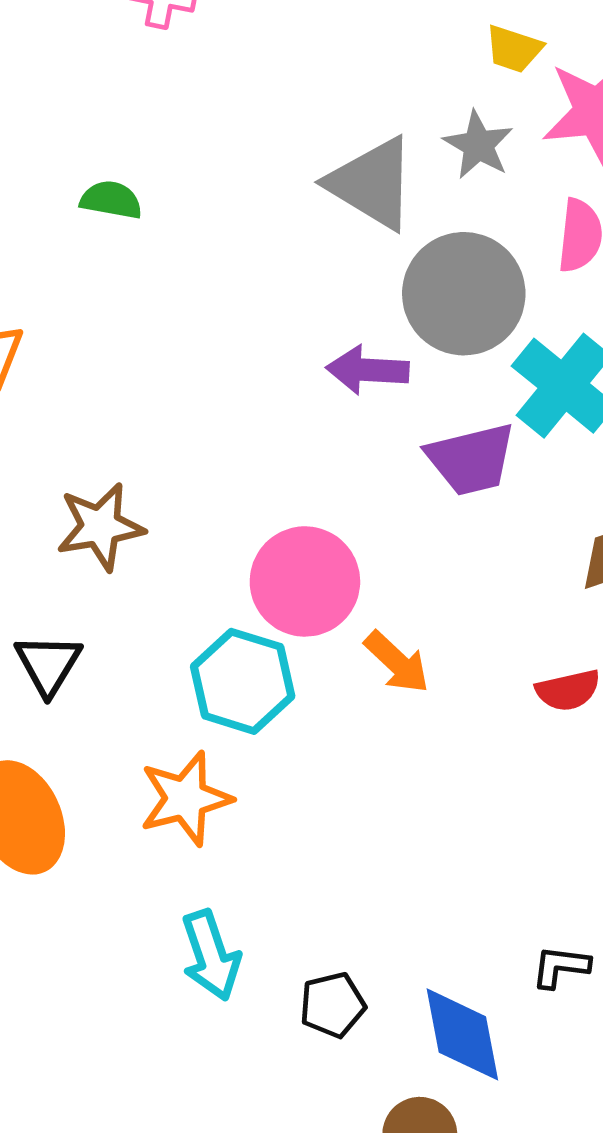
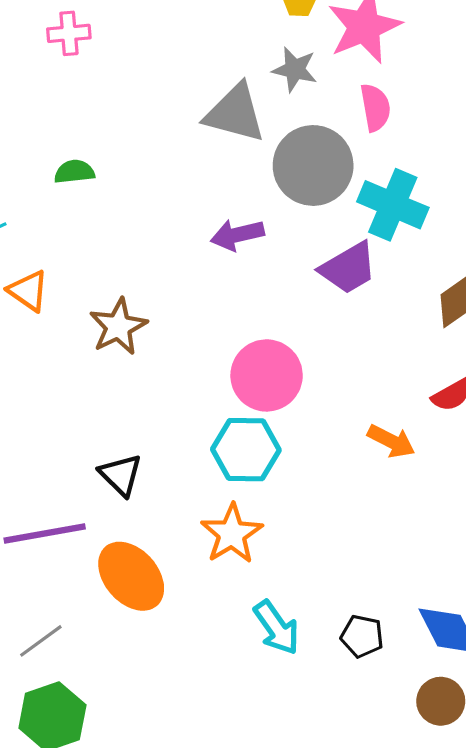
purple arrow: (367, 370) -> (237, 235), moved
brown star: (100, 527) -> (118, 327), moved
orange arrow: (397, 662) -> (391, 441), moved
black pentagon: (333, 1005) -> (362, 636), turned -30

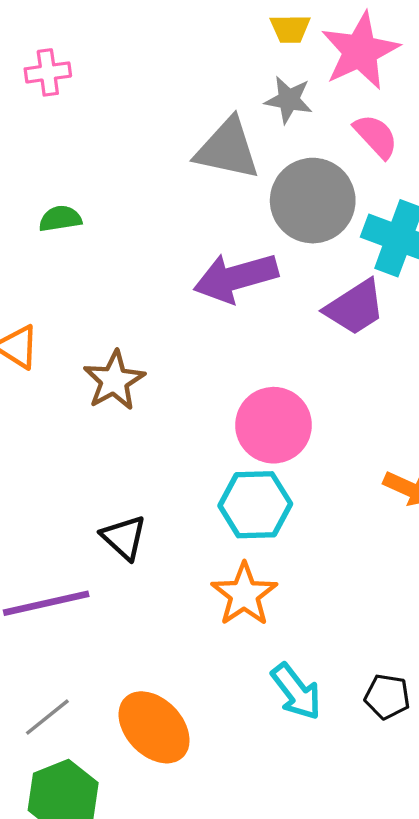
pink semicircle: (375, 107) -> (376, 136), turned -30
purple arrow: (237, 235) -> (236, 278), size x1.5
orange ellipse: (131, 576) -> (154, 727), moved

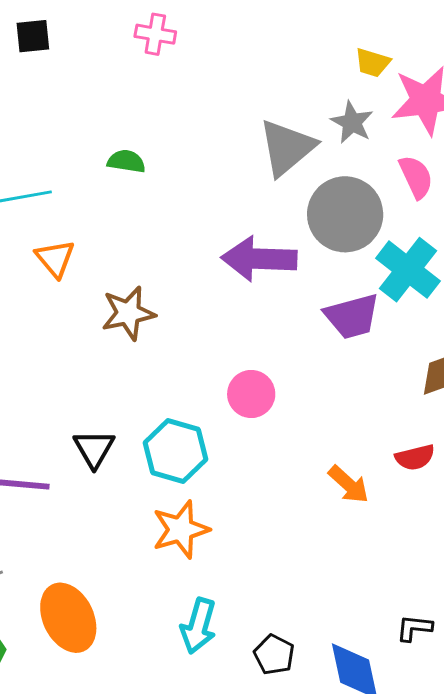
gray triangle: (227, 149) -> (287, 148), turned 50
pink circle: (274, 425) -> (251, 394), size x0.7
cyan hexagon: (255, 505) -> (176, 451), moved
cyan arrow: (296, 692) -> (198, 626), turned 36

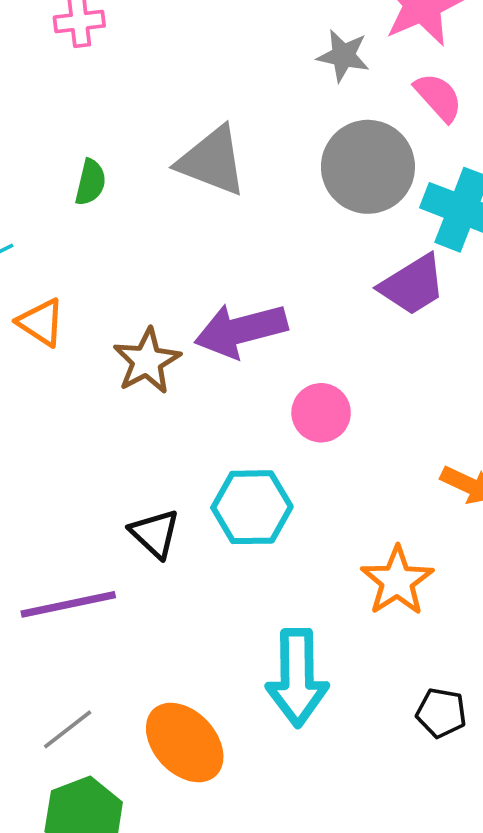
gray triangle: (287, 148) -> (212, 161), moved, turned -42
green semicircle: (126, 161) -> (90, 182), turned 111
purple arrow: (259, 259) -> (241, 330), moved
orange star: (181, 530) -> (397, 581), moved
cyan arrow: (198, 626) -> (297, 678), moved, size x1.4

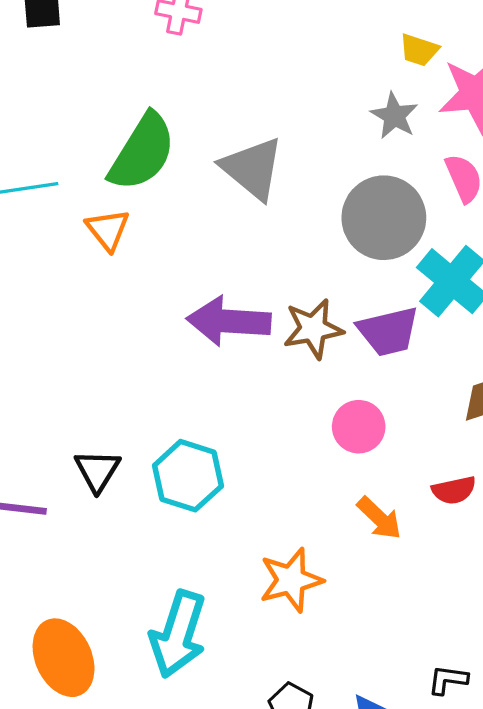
green semicircle: (90, 182) -> (142, 152), size x2.0
orange triangle: (41, 322) -> (108, 230), moved
brown star: (147, 361) -> (313, 329), moved
pink circle: (321, 413) -> (359, 427), moved

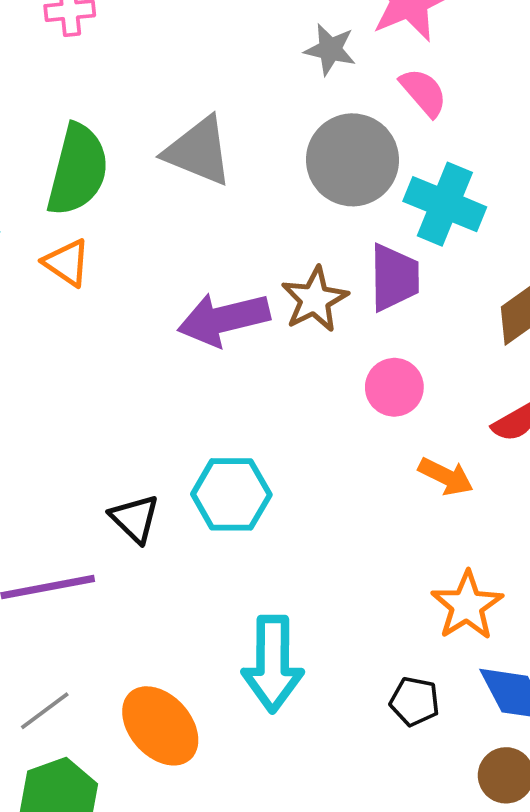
purple trapezoid: (388, 331) -> (394, 278), turned -60
orange star: (291, 580) -> (467, 606), moved

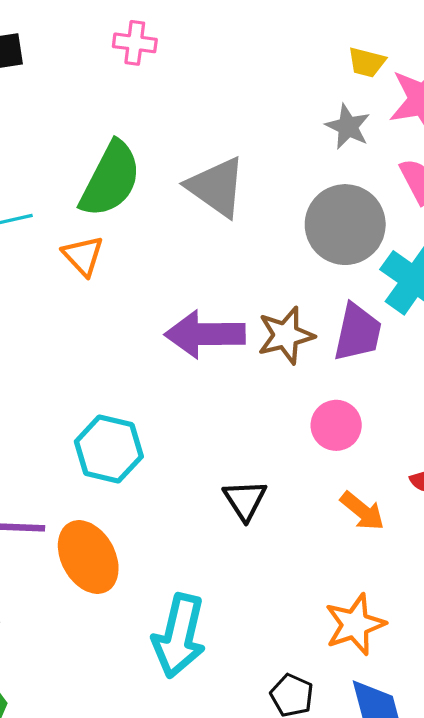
cyan hexagon: (231, 494) -> (109, 449), moved
black triangle: (135, 519) -> (245, 500), moved
orange ellipse: (160, 726) -> (88, 557), moved

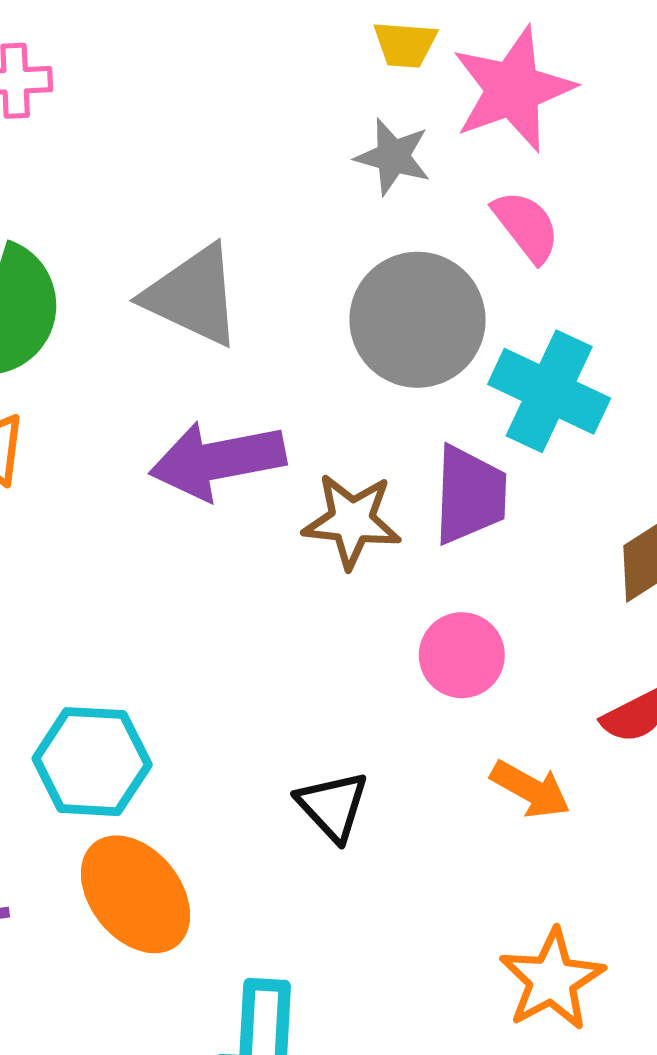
purple arrow: (205, 334) -> (218, 460), moved
brown star: (286, 335) -> (352, 521), turned 30
orange ellipse: (88, 557) -> (136, 894), moved

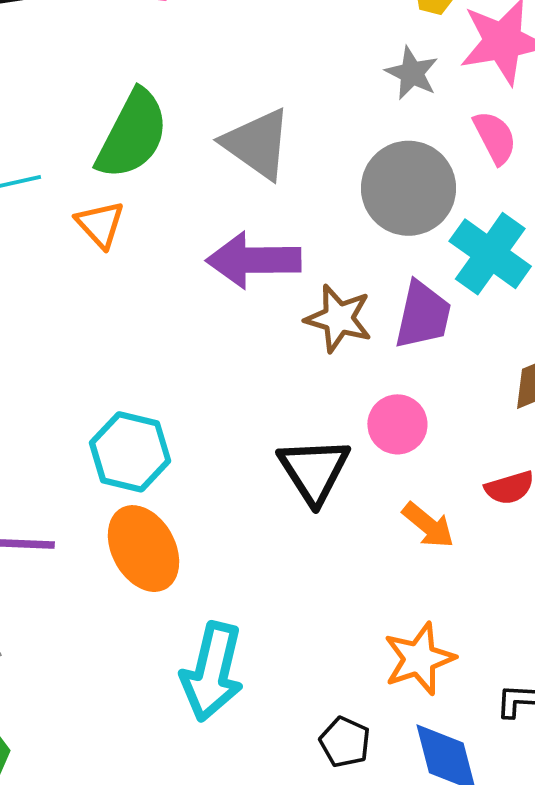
black triangle: (333, 806) -> (314, 471), moved, size x1.4

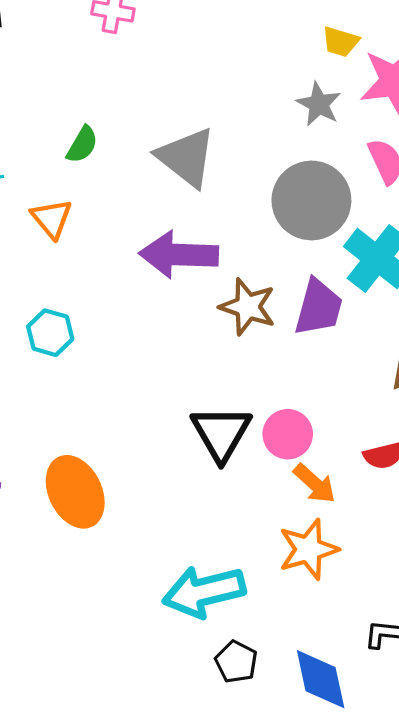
green semicircle: (132, 135) -> (82, 145), size x0.5
pink circle: (397, 424) -> (288, 434), moved
cyan hexagon: (130, 452) -> (50, 333), moved, size x0.7
orange star: (419, 659) -> (308, 549), moved
cyan arrow: (212, 672) -> (204, 592), moved, turned 60

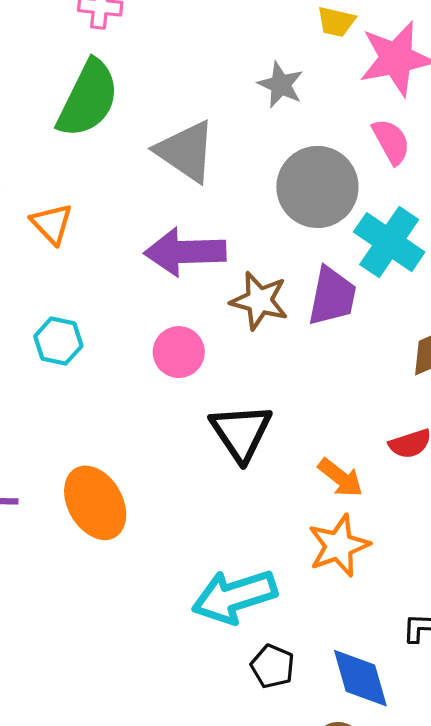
gray star: (319, 104) -> (281, 85), moved
green semicircle: (82, 145) -> (88, 99), moved, size x2.0
pink circle: (288, 434) -> (179, 352), moved

